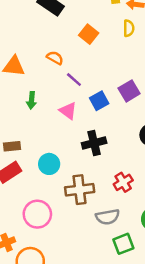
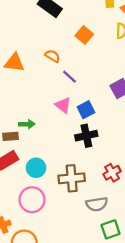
green arrow: (31, 100) -> (27, 124), moved, turned -98
blue square: (99, 101) -> (86, 110), moved
cyan circle: (49, 164) -> (36, 168), moved

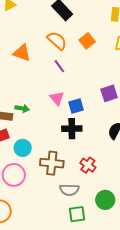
orange semicircle: (53, 56) -> (57, 41), moved, size x1.5
purple line: (70, 77) -> (59, 66), moved
red cross: (112, 173) -> (88, 165), turned -35

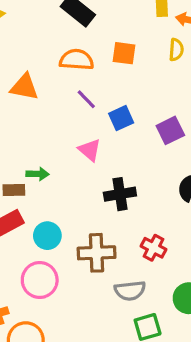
orange semicircle: (57, 41) -> (77, 60), turned -30
orange square: (87, 41) -> (124, 53), turned -35
blue square: (76, 106) -> (121, 118), moved

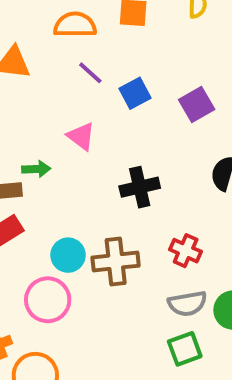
pink triangle: (90, 150) -> (81, 136), moved
cyan circle: (47, 236) -> (68, 255), moved
gray semicircle: (130, 291) -> (187, 304), moved

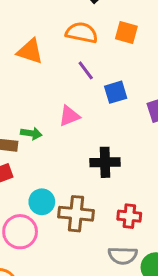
pink triangle: (81, 136) -> (69, 116), turned 50
red cross: (186, 251) -> (129, 216), turned -30

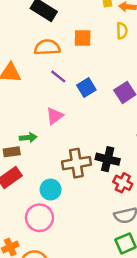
black cross: (105, 162) -> (108, 159), moved, turned 30
brown cross: (76, 214) -> (76, 163), moved
red cross: (129, 216) -> (123, 183), turned 36

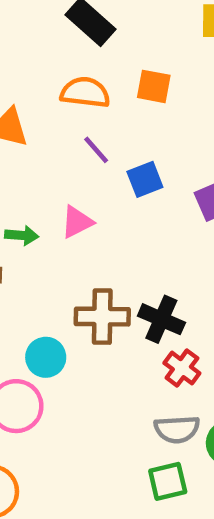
green arrow: (28, 138) -> (22, 235), moved

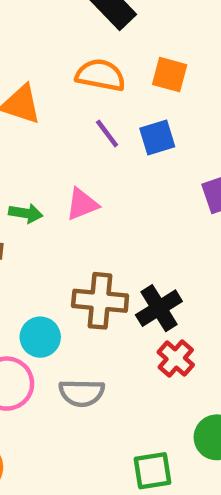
blue square: (145, 179) -> (157, 137), moved
black cross: (161, 319) -> (159, 308), turned 30
gray semicircle: (177, 429) -> (82, 393), moved

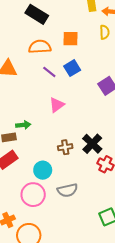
pink triangle: (82, 204) -> (57, 105), moved
green arrow: (26, 213) -> (23, 125), moved
brown cross: (100, 301) -> (65, 147), size x0.6

